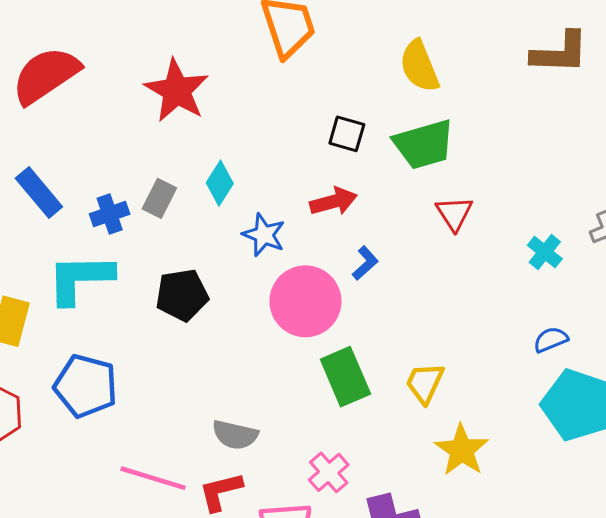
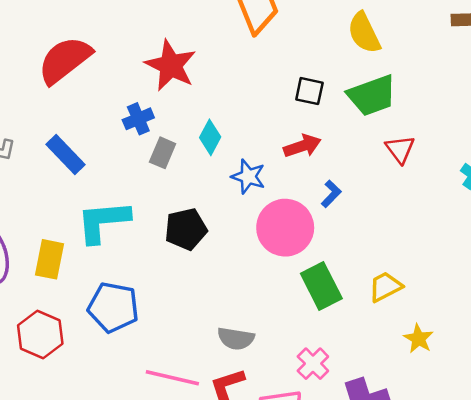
blue cross: (110, 214) -> (138, 119), moved
yellow trapezoid: (425, 383) -> (385, 287), turned 42
yellow star: (462, 450) -> (418, 339), size x0.7

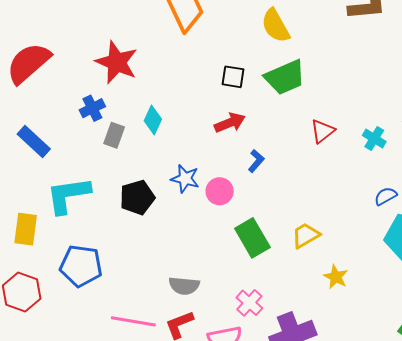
red triangle: (400, 149) -> (323, 131), moved, turned 32
blue star: (248, 177) -> (185, 179), moved
pink circle: (285, 228) -> (220, 191), size x0.6

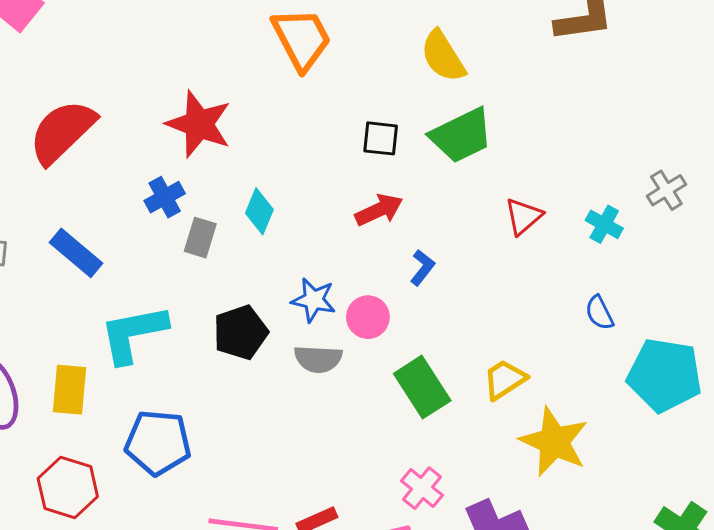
blue semicircle: (386, 196) -> (599, 313), moved, turned -85
yellow star: (336, 277) -> (554, 442), size x1.8
gray semicircle: (184, 286) -> (318, 359), moved

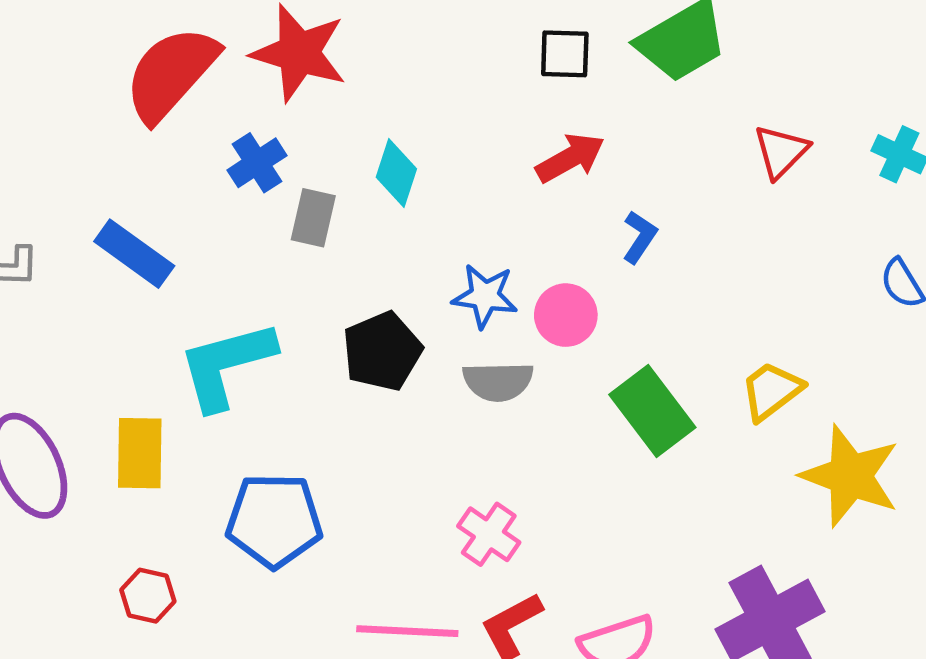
red semicircle: (62, 132) -> (171, 74), moved
red hexagon: (68, 487) -> (148, 596), size x0.6
pink cross: (422, 488) -> (489, 534), moved

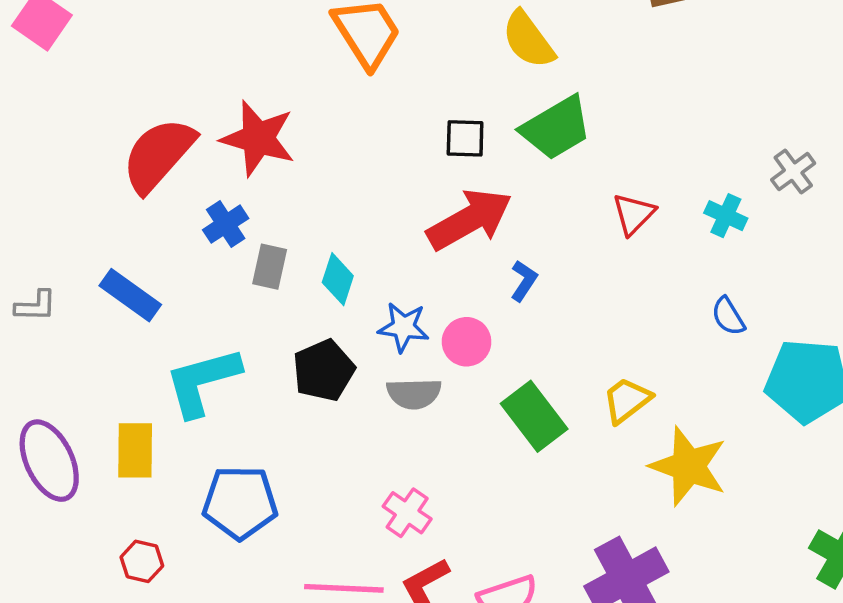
red arrow: (570, 158) -> (470, 219), size x1.6
cyan diamond: (396, 173) -> (338, 279), moved

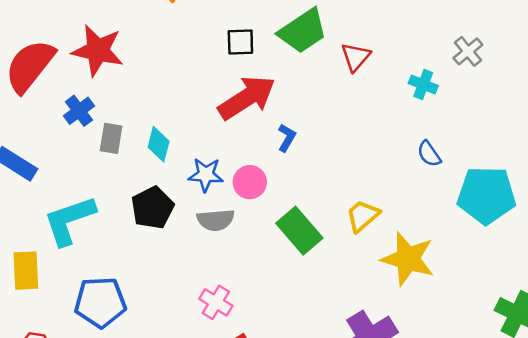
red triangle: (634, 214) -> (356, 57), moved

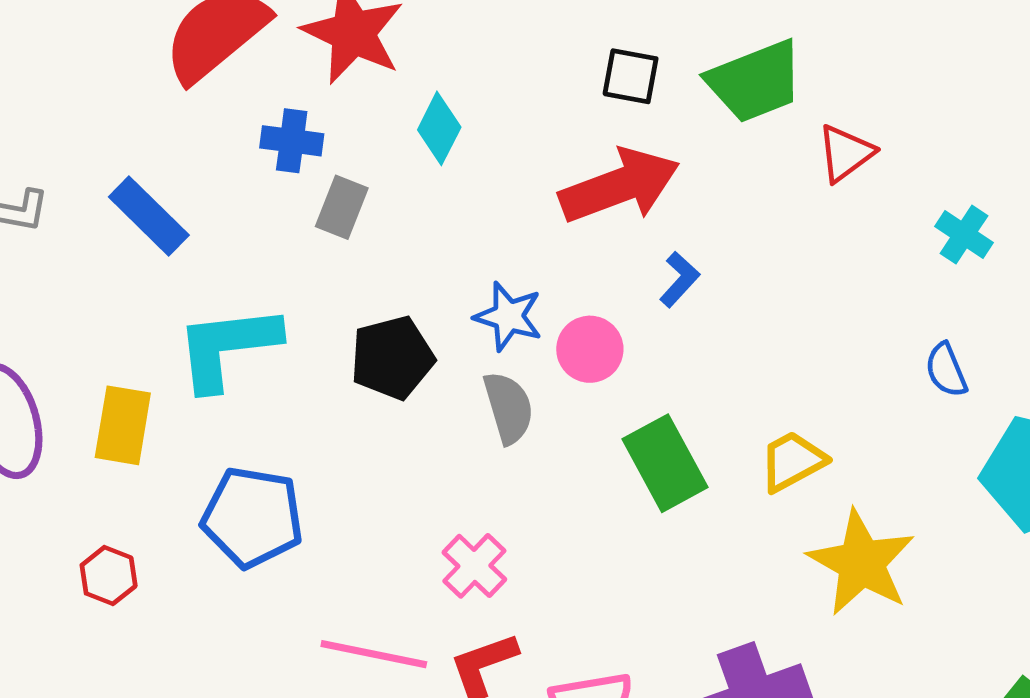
blue cross: (79, 111) -> (292, 141), turned 32
cyan diamond: (159, 144) -> (439, 128), moved
gray semicircle: (216, 220) -> (508, 408), turned -114

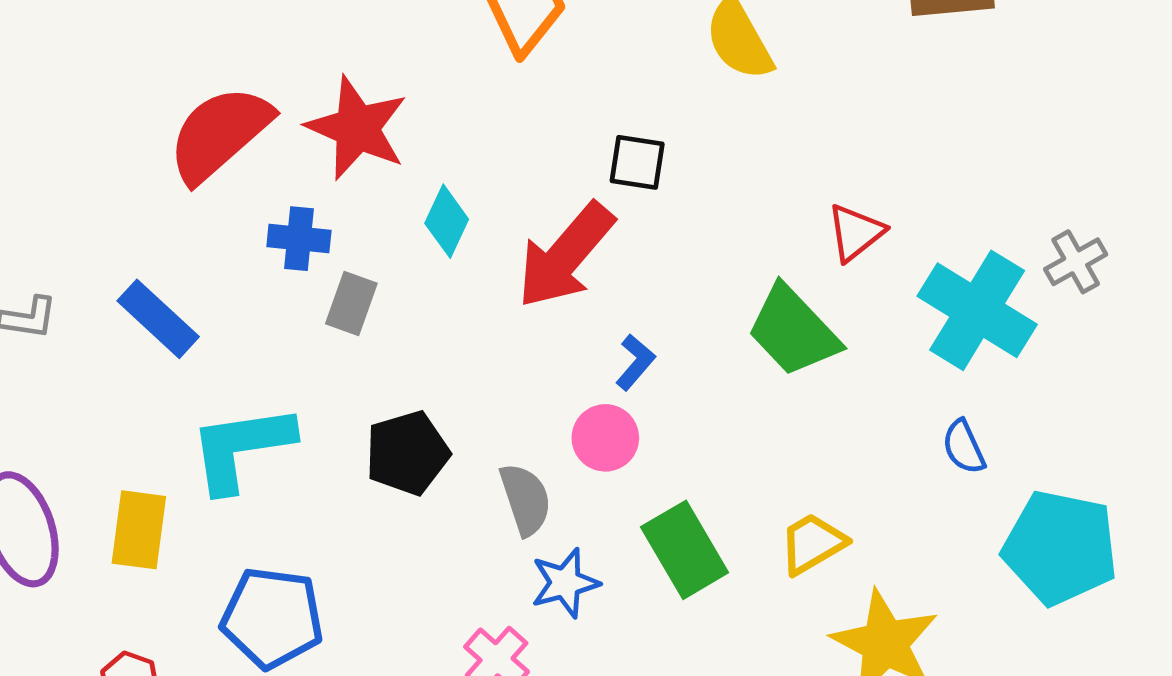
green trapezoid: (755, 81) -> (793, 331), moved, turned 70
red arrow: (620, 186) -> (565, 255), moved, turned 153
cyan cross: (964, 235) -> (977, 310), size x2.0
blue L-shape: (679, 279) -> (635, 362), moved
blue star: (508, 316) -> (565, 583), moved, turned -30

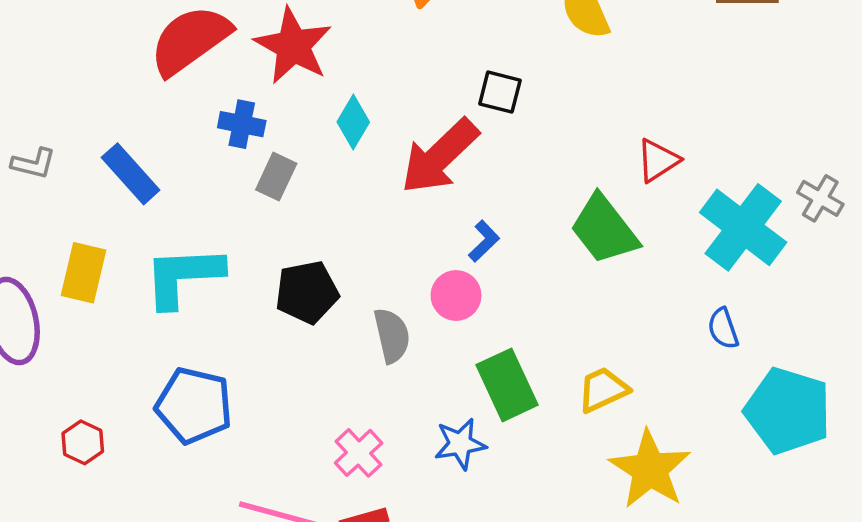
gray cross: (1076, 262) -> (820, 198), turned -36
yellow rectangle: (139, 530) -> (83, 273), moved
blue star: (565, 583) -> (460, 444), moved

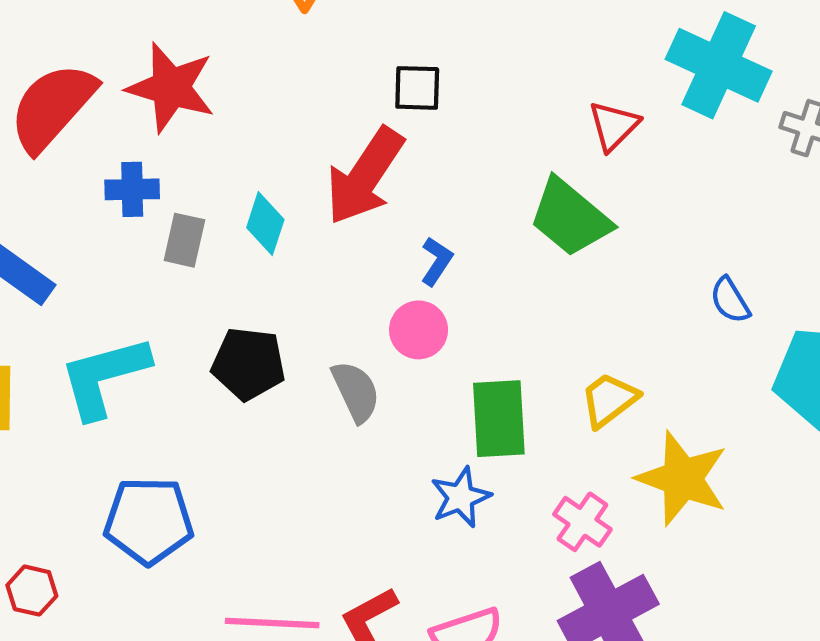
cyan diamond: (353, 122) -> (265, 224), moved
cyan cross: (743, 227) -> (719, 65), moved
black pentagon: (307, 292) -> (248, 364), turned 30
green rectangle: (507, 385) -> (499, 419), turned 34
pink cross: (359, 453) -> (582, 522), moved

